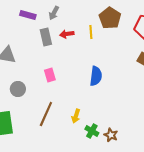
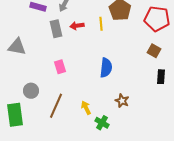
gray circle: (18, 89) -> (31, 91), moved
yellow arrow: (76, 116) -> (86, 108), turned 136
brown star: (111, 135) -> (122, 101), moved

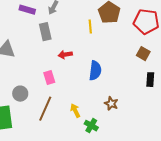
red arrow: (77, 26) -> (65, 55), moved
pink rectangle: (60, 67) -> (49, 78), moved

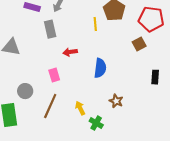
brown square: (143, 54) -> (139, 44), moved, turned 32

